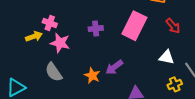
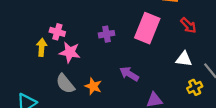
yellow arrow: (34, 36) -> (42, 47), turned -63
purple arrow: (114, 67) -> (129, 74), turned 72
orange star: (92, 76) -> (93, 86), moved

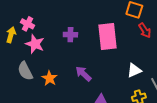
red arrow: (188, 25) -> (145, 30), moved
pink rectangle: (147, 28) -> (108, 37), turned -40
white triangle: (184, 59) -> (134, 70), turned -42

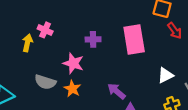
pink star: (35, 44) -> (73, 63), moved
gray semicircle: (25, 71) -> (45, 82), turned -42
purple arrow: (83, 74) -> (116, 91), moved

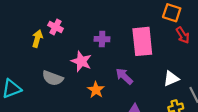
orange star: (72, 89) -> (96, 90), moved
purple arrow: (116, 91) -> (124, 76), moved

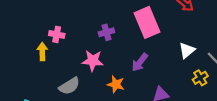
purple arrow: (124, 76) -> (140, 62), turned -78
gray semicircle: (53, 78) -> (69, 86), turned -36

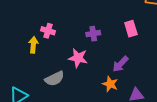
pink rectangle: (147, 22) -> (131, 29), size x0.6
orange star: (116, 84) -> (110, 84), moved

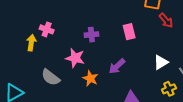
gray semicircle: (55, 79) -> (51, 77), turned 60
orange star: (110, 84) -> (90, 78), moved

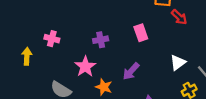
yellow arrow: (31, 43) -> (27, 56), moved
pink star: (75, 58) -> (85, 67), turned 30

